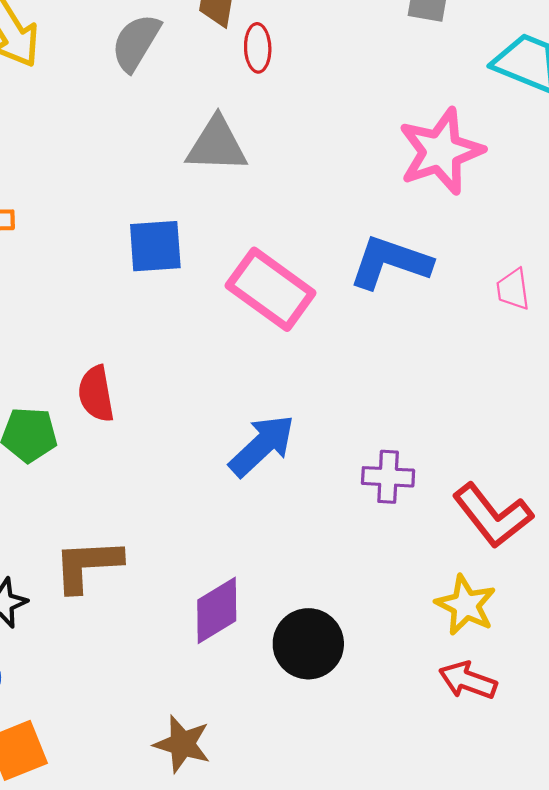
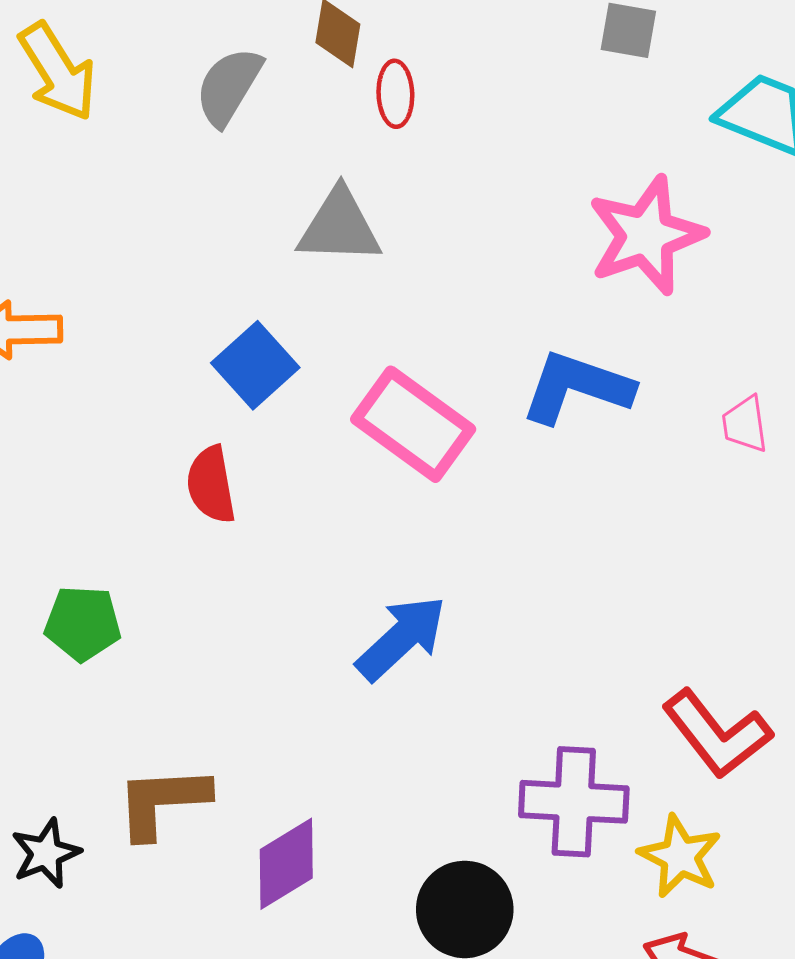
blue square: (155, 246) -> (255, 365), turned -38
red semicircle: (96, 394) -> (211, 485), moved
purple cross: (388, 477) -> (574, 802), moved, size x1.5
purple diamond: (217, 610) -> (286, 864), moved

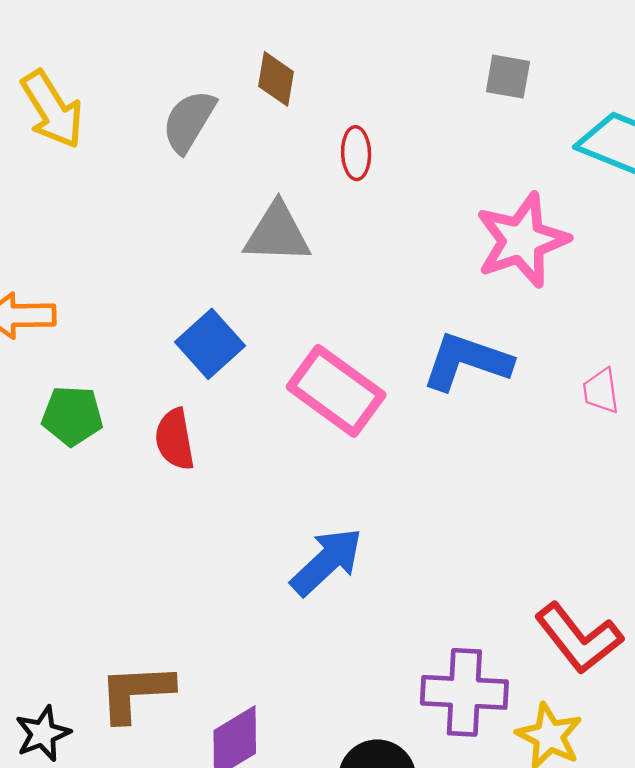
red ellipse: (395, 94) -> (356, 153), moved
green pentagon: (83, 623) -> (72, 416), moved

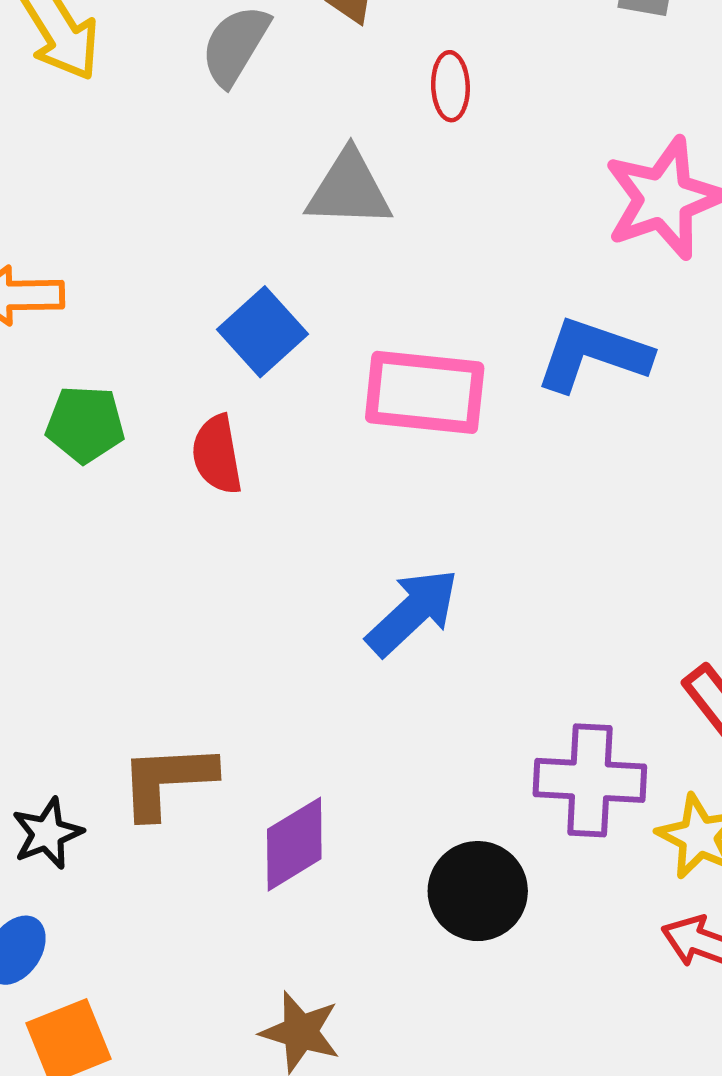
pink rectangle: (336, 391) -> (425, 392), turned -30

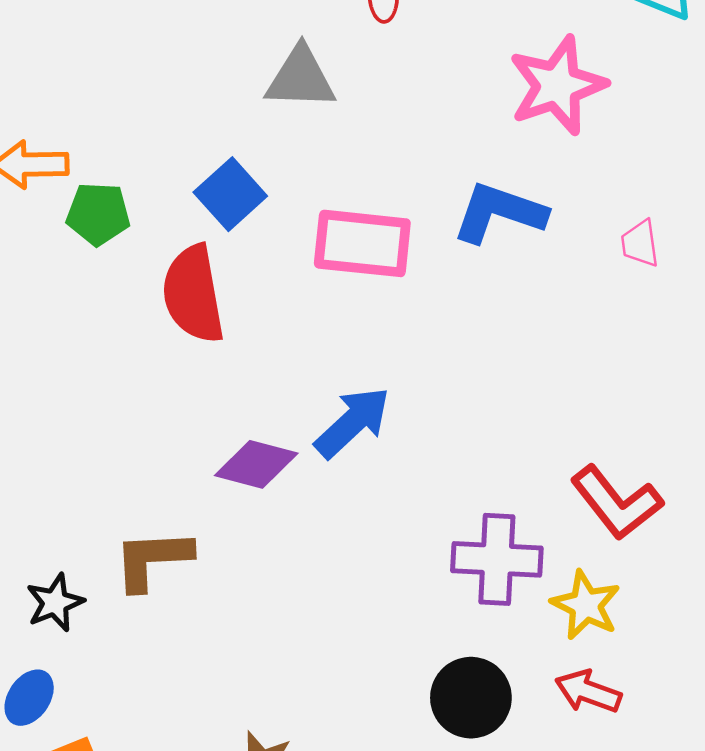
green pentagon: (85, 424) -> (98, 214), moved
red semicircle: (217, 455) -> (193, 294), size x1.5
purple diamond: (294, 844) -> (256, 464), moved, turned 46
black circle: (478, 891) -> (471, 698), moved

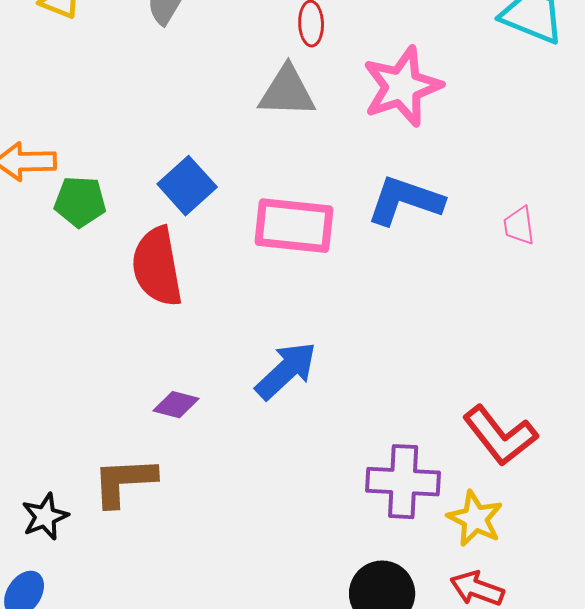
gray triangle: (301, 78) -> (287, 92), moved
pink star: (557, 85) -> (402, 87), moved
purple diamond: (256, 464) -> (176, 405), moved, size x0.7

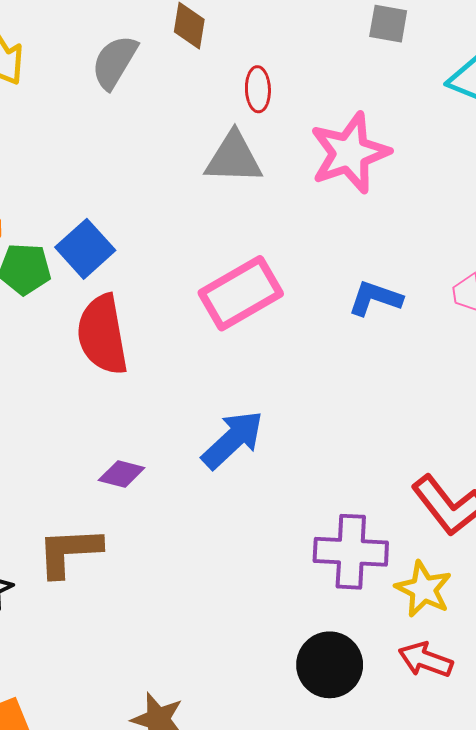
blue square: (187, 186) -> (85, 249), moved
blue L-shape: (405, 201) -> (375, 298), moved, size x0.7
pink rectangle: (294, 226) -> (241, 293), turned -36

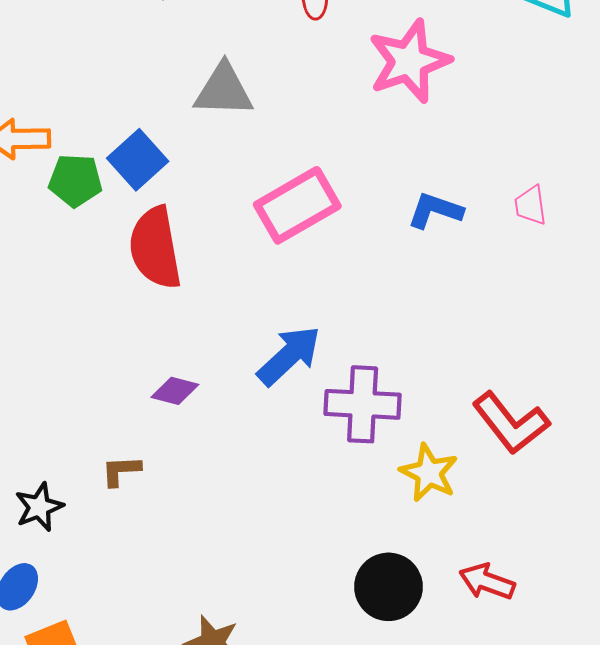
gray triangle: (234, 158) -> (224, 90), moved
brown L-shape: (69, 552) -> (121, 471), size x0.6
purple cross: (351, 552) -> (363, 404), moved
yellow star: (424, 589) -> (429, 473), moved

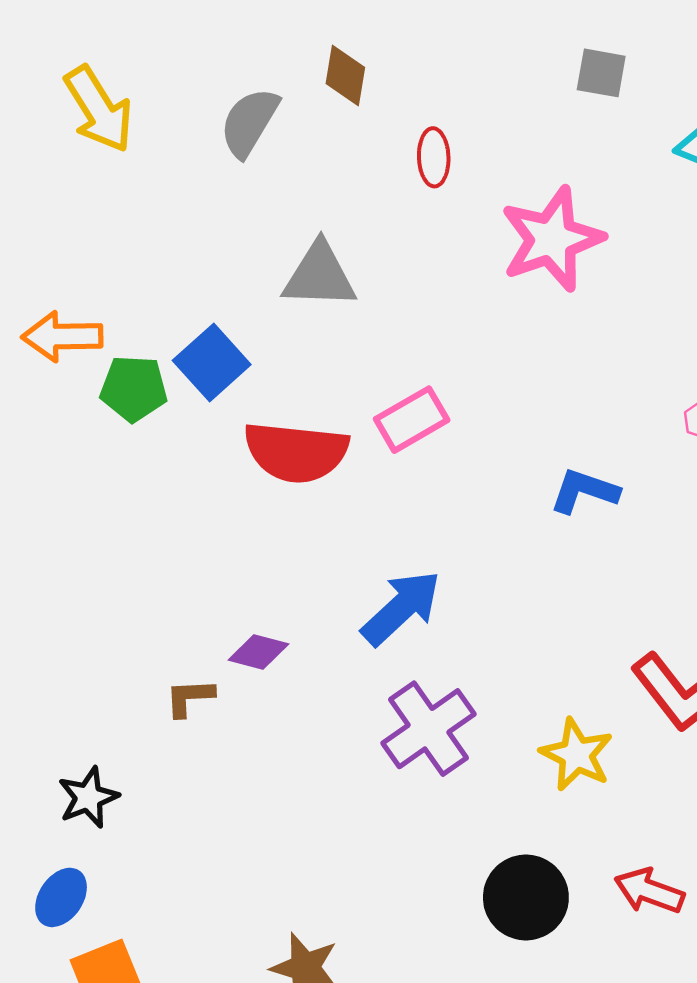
pink rectangle: (297, 205) -> (412, 420), size x0.7
blue L-shape: (435, 210) -> (584, 491), moved
red semicircle: (155, 248) -> (296, 452), moved, turned -74
purple cross: (363, 404) -> (429, 729), moved, turned -38
brown L-shape: (121, 471) -> (190, 697), moved

